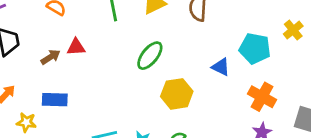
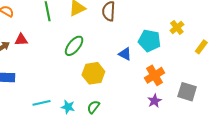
orange cross: (262, 97) -> (155, 75), turned 30

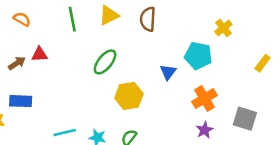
yellow cross: (177, 27) -> (223, 28), moved
blue triangle: (125, 54) -> (168, 72), turned 40

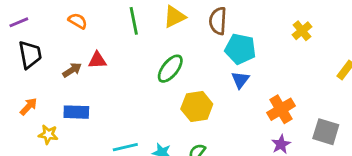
cyan pentagon: (198, 56) -> (240, 49), moved

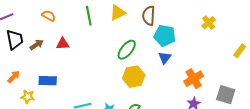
green ellipse: (170, 69) -> (127, 50), moved
brown arrow: (72, 70) -> (37, 45), moved

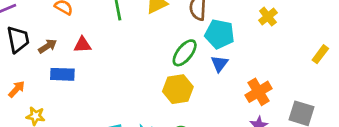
yellow cross: (209, 23) -> (268, 17), moved
green ellipse: (127, 50) -> (185, 53), moved
blue rectangle: (48, 81) -> (62, 74), moved

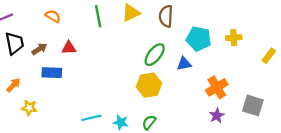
yellow cross: (268, 17) -> (234, 38), moved, turned 35
cyan pentagon: (220, 34) -> (199, 39), moved
blue triangle: (220, 64) -> (184, 64), turned 42

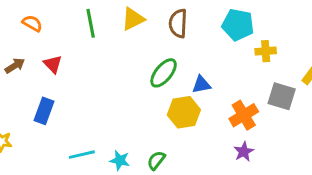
cyan pentagon: (199, 39) -> (238, 25), moved
red triangle: (69, 48) -> (53, 64), turned 49
blue rectangle: (52, 73) -> (44, 111), moved, turned -72
yellow hexagon: (149, 85) -> (184, 112), moved
gray square: (253, 105) -> (282, 96), moved

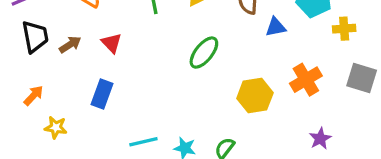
green ellipse: (164, 73) -> (204, 53), moved
blue triangle: (201, 85) -> (276, 27), moved
orange cross: (244, 115) -> (306, 80), moved

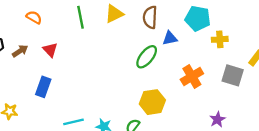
green ellipse: (204, 53) -> (147, 57), moved
yellow hexagon: (255, 96) -> (152, 102), moved
purple star: (320, 139) -> (217, 119), moved

